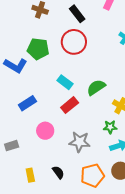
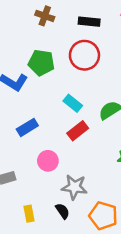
black rectangle: (77, 14) -> (89, 22), turned -48
gray star: (79, 142) -> (74, 187), moved
orange pentagon: (92, 175) -> (103, 216), turned 30

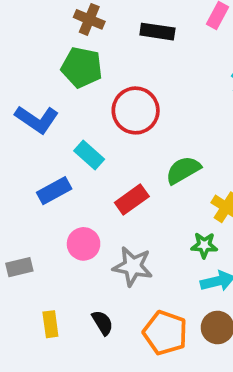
red circle: (84, 55) -> (136, 110), moved
green pentagon: (41, 63) -> (82, 67), moved
cyan rectangle: (73, 103) -> (89, 155), moved
gray star: (74, 187) -> (133, 266), moved

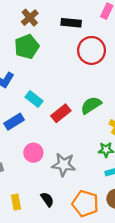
brown cross: (89, 19) -> (30, 18), turned 30
green pentagon: (82, 67) -> (27, 47), turned -30
red circle: (136, 110) -> (92, 50), moved
red rectangle: (132, 199) -> (61, 113), moved

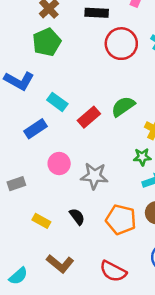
yellow rectangle: (16, 202) -> (41, 221), turned -48

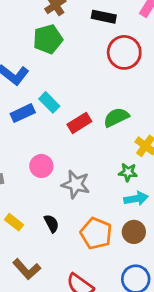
blue rectangle: (36, 129) -> (23, 113), moved

